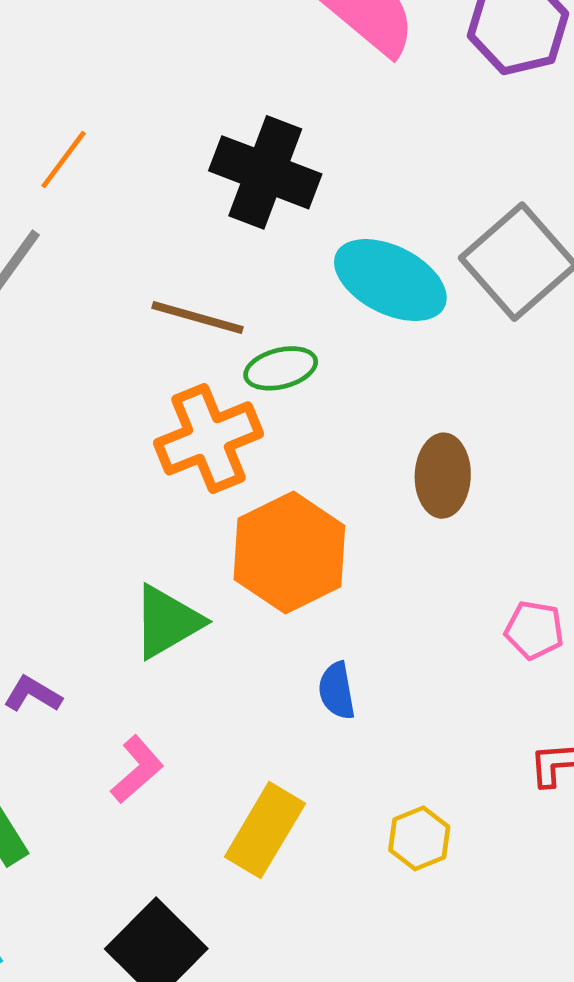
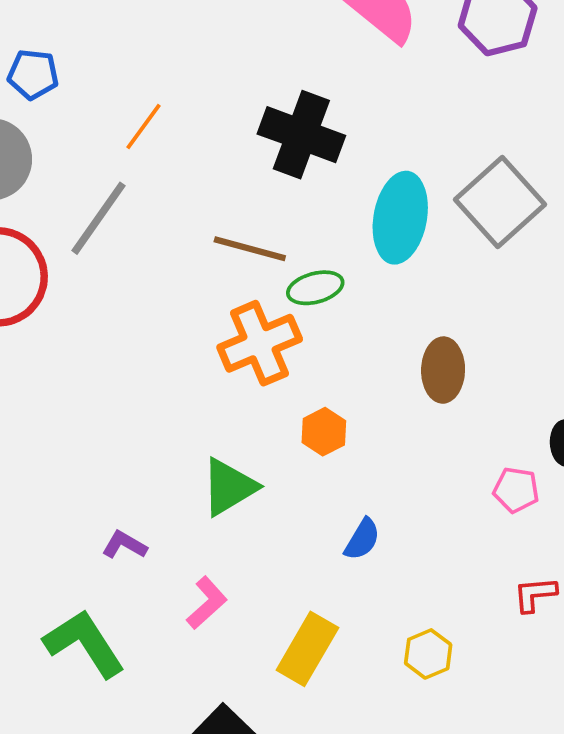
cyan ellipse: (390, 280) -> (400, 218), turned 74
orange hexagon: (289, 552) -> (324, 432), size x0.5
blue semicircle: (337, 691) -> (362, 539), turned -138

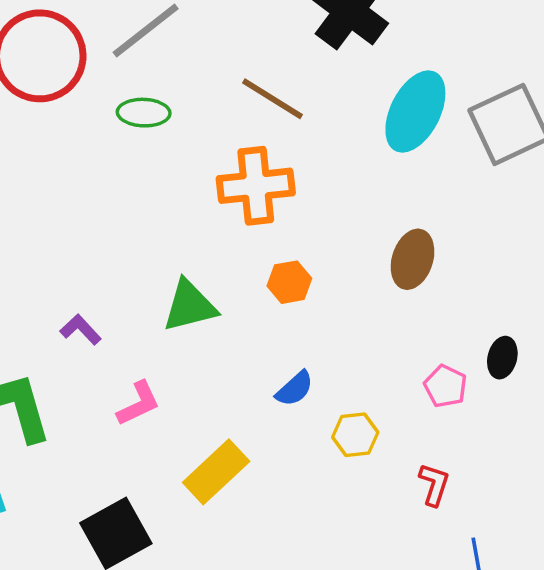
green ellipse: (315, 288) -> (144, 113), moved
red L-shape: (535, 594) -> (434, 485), turned 96
yellow hexagon: (428, 654) -> (355, 435), moved

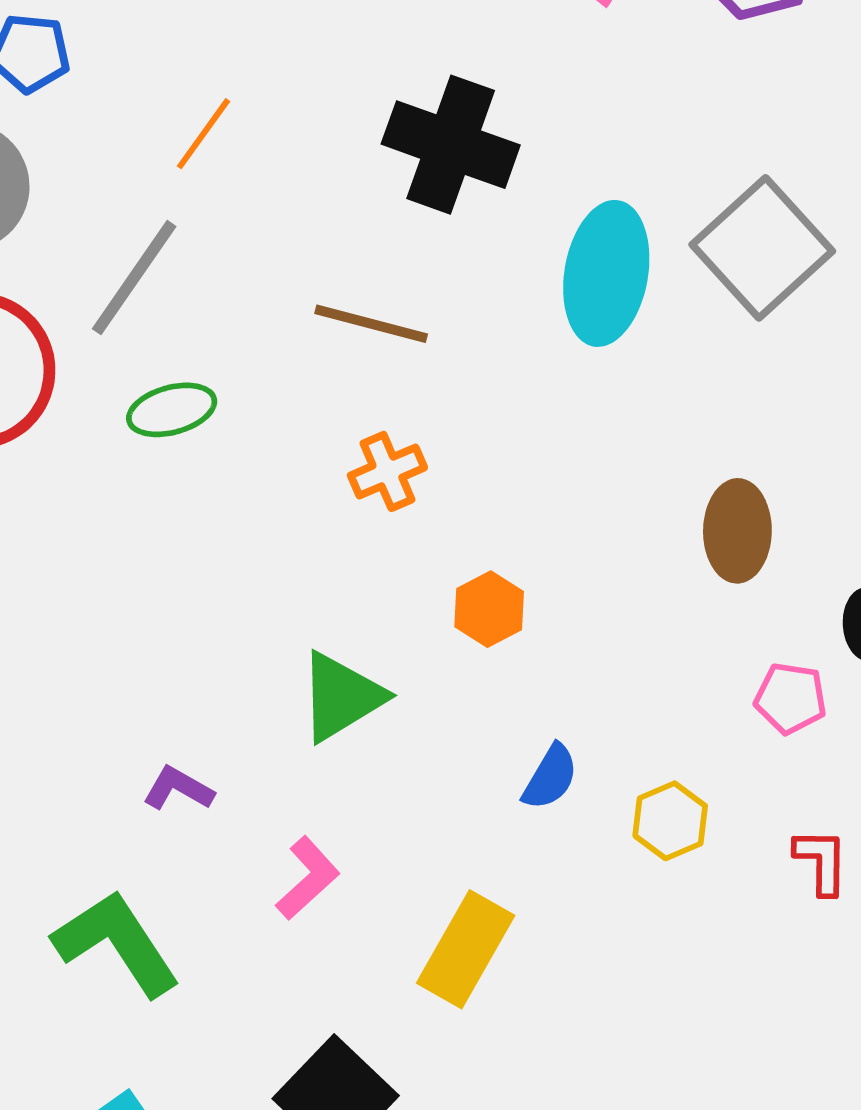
orange cross: (256, 186) -> (387, 471), size x0.6
brown ellipse: (413, 259) -> (737, 531), moved

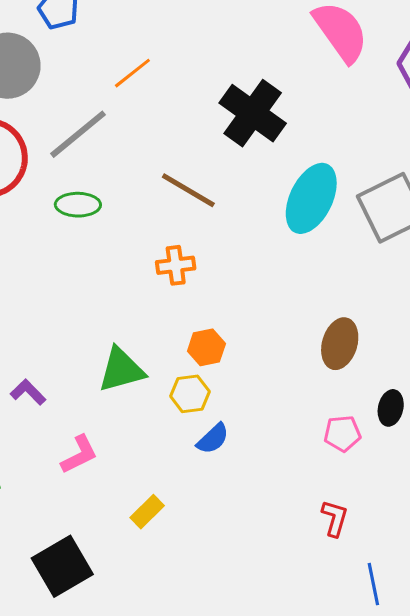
pink pentagon: (791, 698) -> (342, 434), turned -30
yellow hexagon: (670, 821) -> (190, 394), moved
yellow rectangle: (466, 949) -> (147, 512), size x0.6

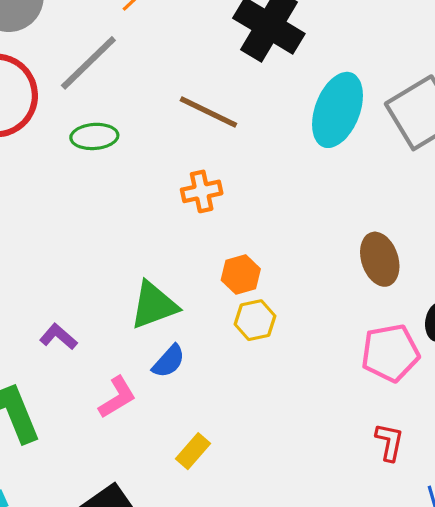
brown ellipse: (340, 344) -> (380, 259), turned -30
yellow hexagon: (190, 394) -> (255, 320), moved
pink pentagon: (342, 434) -> (390, 353), size x1.5
blue semicircle: (213, 439) -> (169, 361), moved

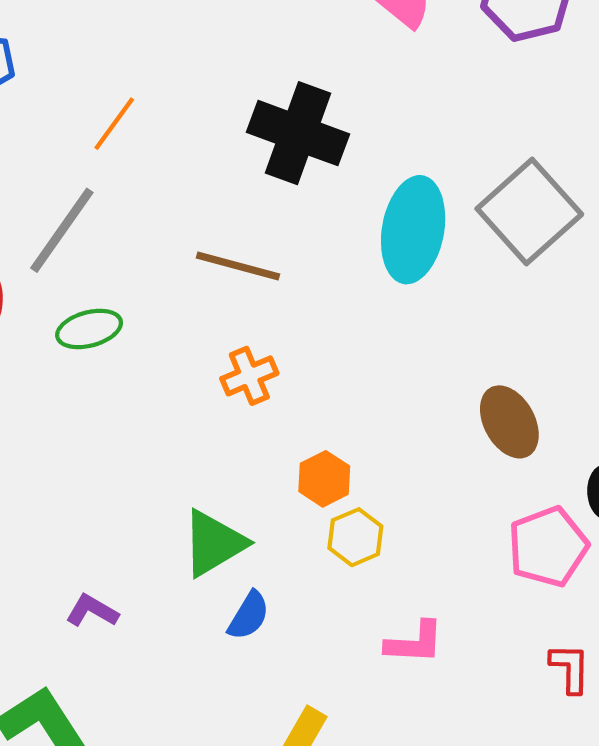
pink L-shape: (117, 397) -> (415, 643), moved, turned 45

